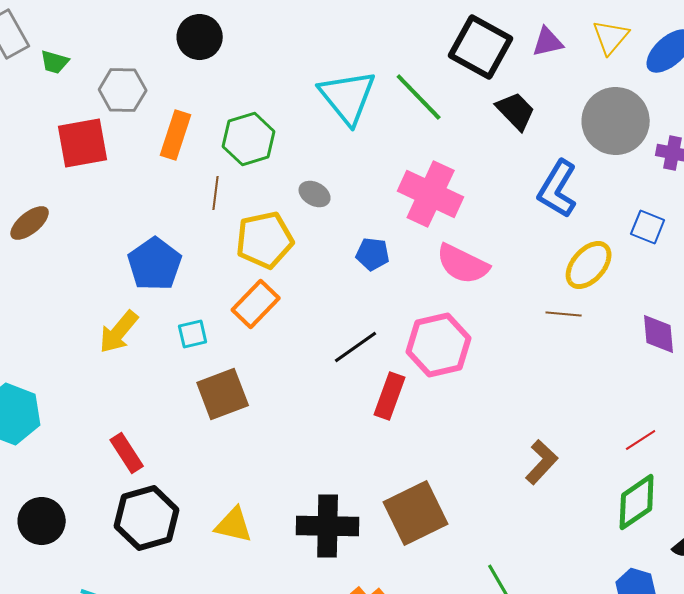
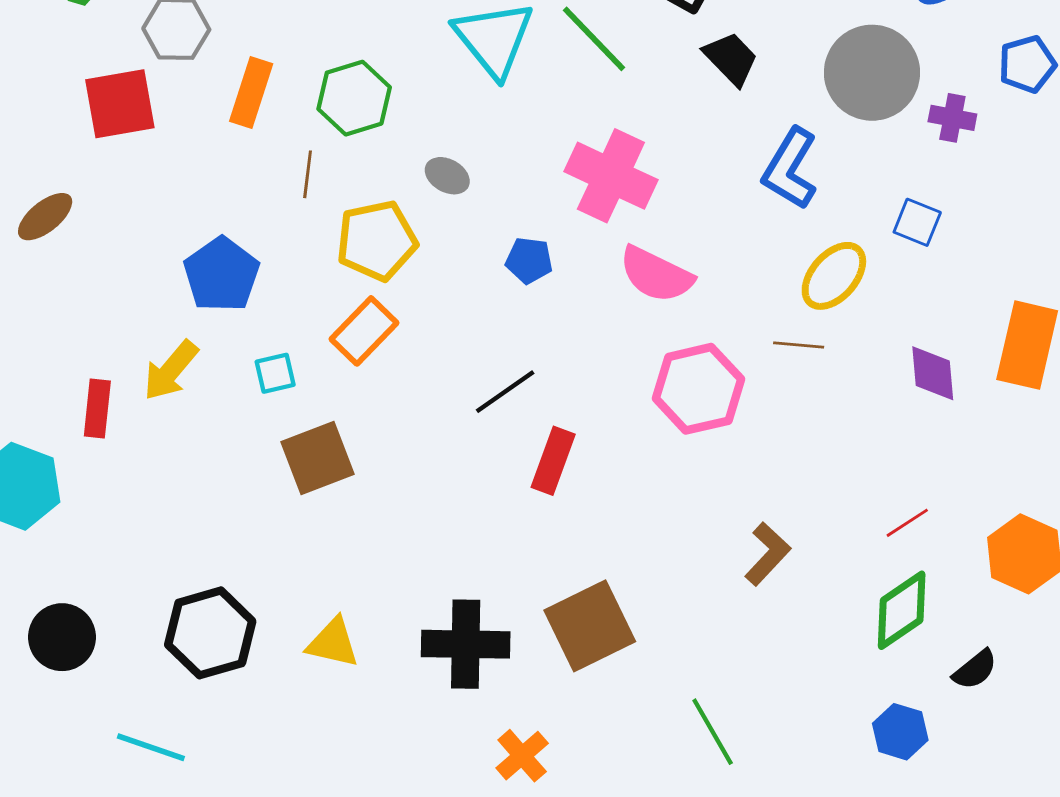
pink hexagon: (439, 345) -> (698, 389), moved
red rectangle: (127, 453) -> (97, 409), moved, turned 39

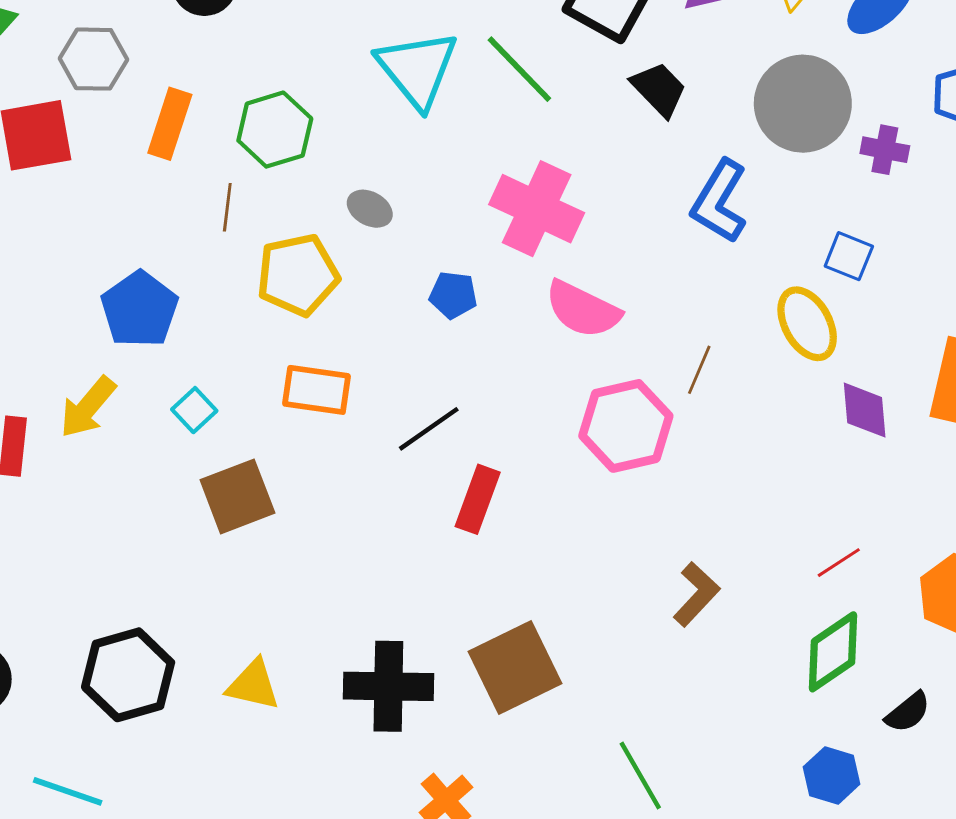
yellow ellipse: (834, 276) -> (807, 324), moved, turned -70
orange rectangle: (364, 331) -> (317, 390), moved, turned 54
brown line: (799, 345) -> (699, 370), moved, turned -72
cyan square: (275, 373) -> (194, 410), turned -30

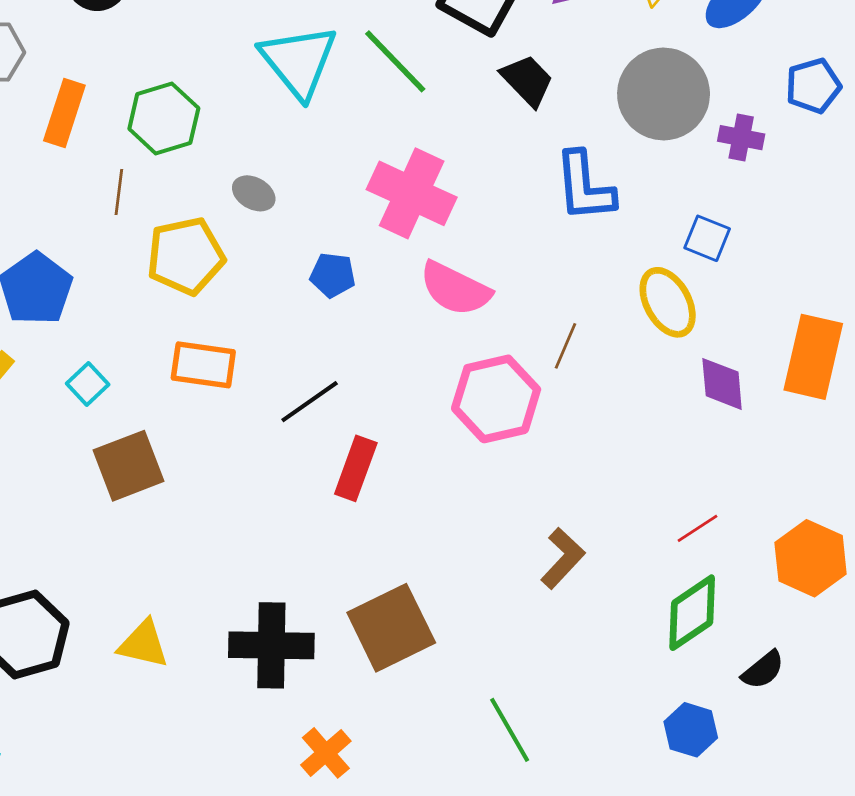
blue L-shape: (719, 201) -> (585, 187), turned -36

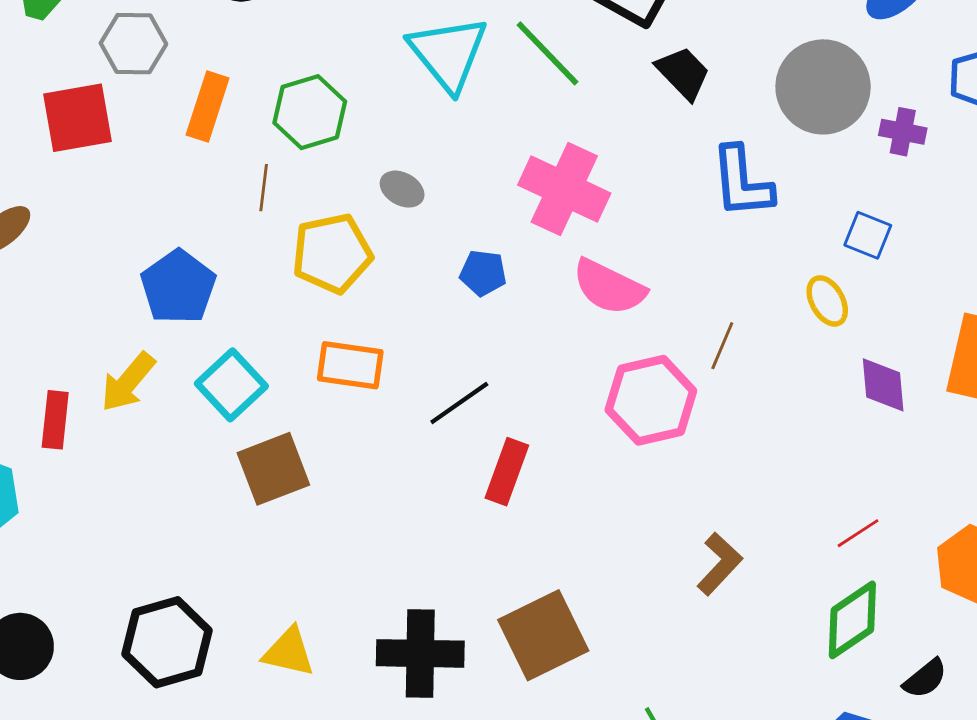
yellow ellipse: (668, 302) -> (827, 301), size x0.7
cyan square: (88, 384) -> (231, 385), size x1.6

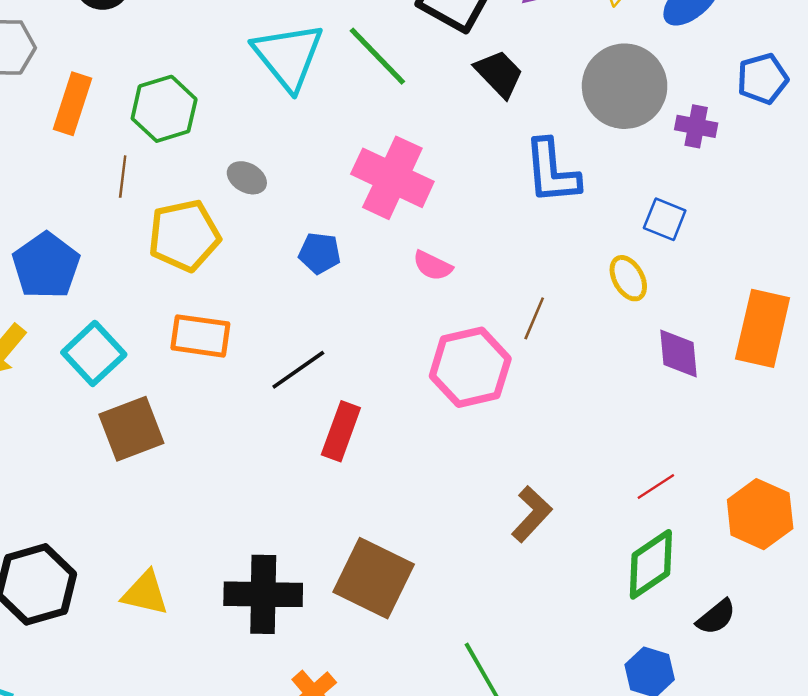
pink semicircle: (609, 287) -> (433, 266), size x0.6
brown square: (543, 635) -> (374, 578), turned -38

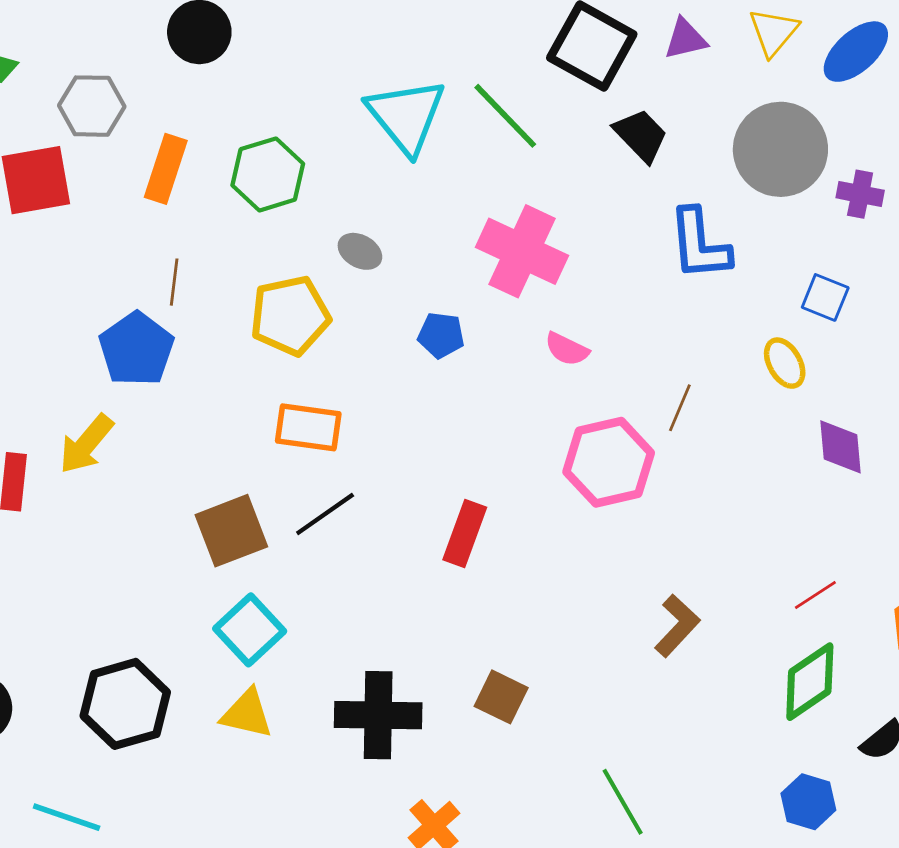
brown line: (123, 177) -> (174, 282), moved
cyan square: (94, 353) -> (250, 630), moved
black line: (298, 370) -> (325, 514), moved
brown square: (374, 578) -> (501, 697), size x0.6

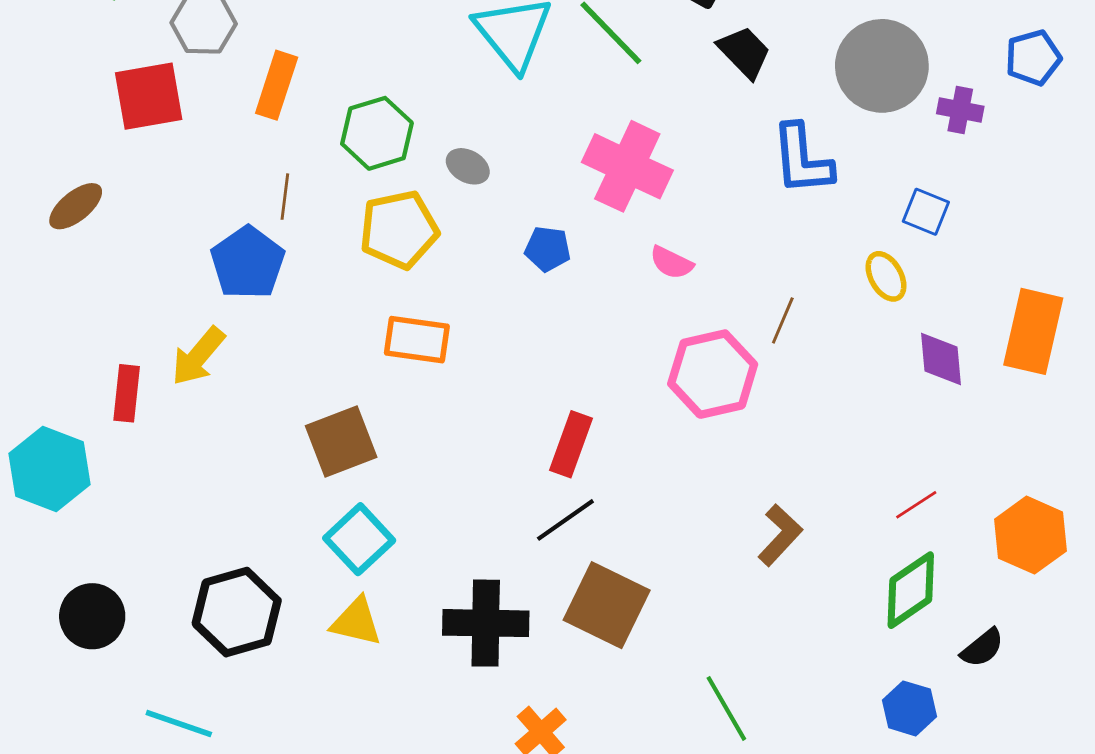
green hexagon: (268, 174) -> (377, 133), moved
black line: (325, 514) -> (565, 520), moved
brown square: (501, 697) -> (607, 605), size x1.6

